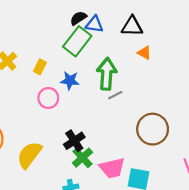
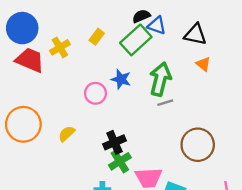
yellow rectangle: (40, 67) -> (97, 37), moved
yellow semicircle: (29, 155) -> (67, 134), moved, size x0.6

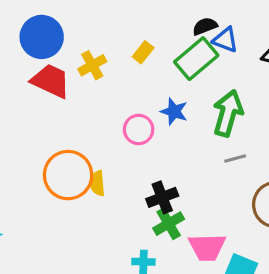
gray line: (165, 103) -> (235, 158), moved
orange circle: (23, 124) -> (68, 175), moved
yellow semicircle: (67, 134) -> (97, 183), turned -54

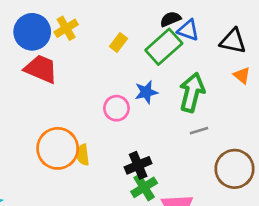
yellow cross: (92, 65) -> (66, 28), moved
blue star: (174, 111) -> (146, 92), turned -30

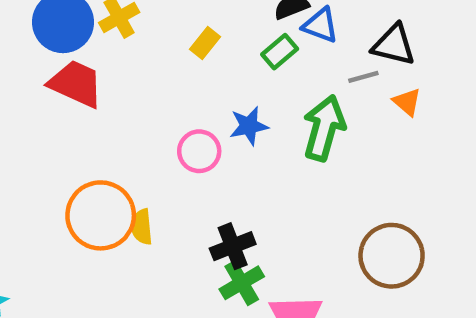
green rectangle: (164, 47) -> (280, 52), size x0.6
gray line: (199, 131) -> (363, 77), moved

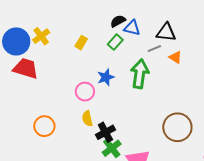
orange circle: (101, 215) -> (44, 126), size x0.7
yellow semicircle: (142, 227) -> (87, 119), moved

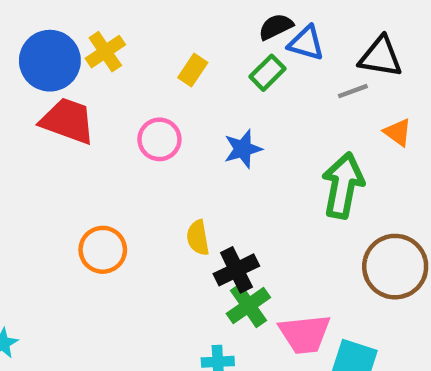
orange triangle: (175, 57) -> (398, 132), moved
green arrow: (140, 74) -> (343, 185), moved
pink circle: (85, 92) -> (159, 139), moved

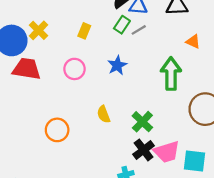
gray line: (353, 91) -> (139, 30), moved
black cross: (236, 270) -> (144, 150), moved
green cross: (248, 306) -> (142, 122), moved

